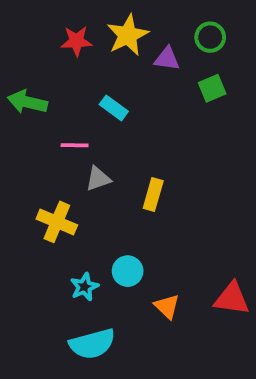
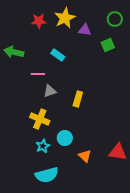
green circle: (210, 37) -> (115, 19), moved
yellow cross: (57, 222) -> (40, 119), moved

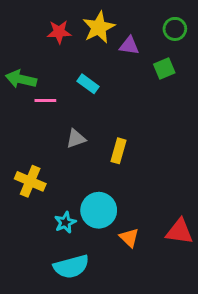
pink line: (38, 74) -> (45, 101), moved
yellow cross: (40, 119) -> (30, 181), moved
cyan circle: (65, 138) -> (99, 210), size x1.5

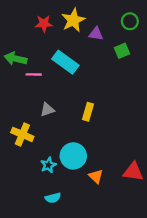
cyan rectangle: (88, 84) -> (65, 62), size x1.6
gray triangle: (76, 139) -> (47, 110), moved
cyan semicircle: (71, 267) -> (53, 198), size x0.6

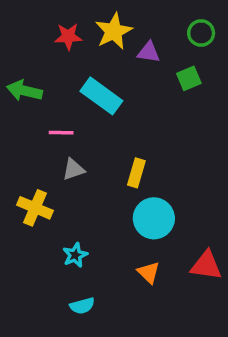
pink line: (34, 74) -> (61, 133), moved
cyan circle: (73, 156) -> (154, 218), moved

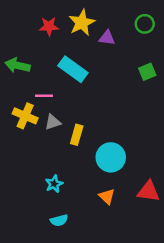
green square: (189, 78) -> (147, 72), moved
yellow rectangle: (136, 173) -> (77, 135), moved
yellow cross: (35, 208) -> (25, 116), moved

